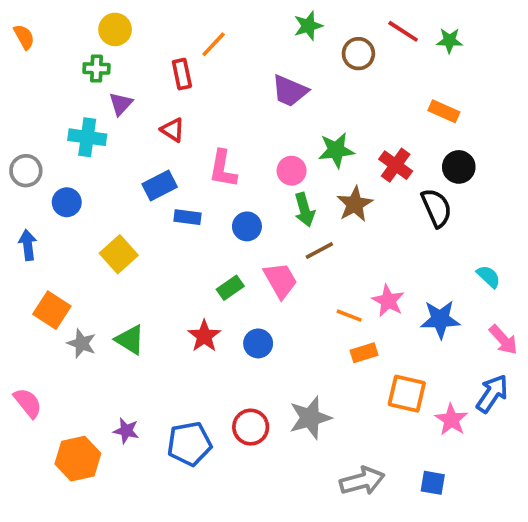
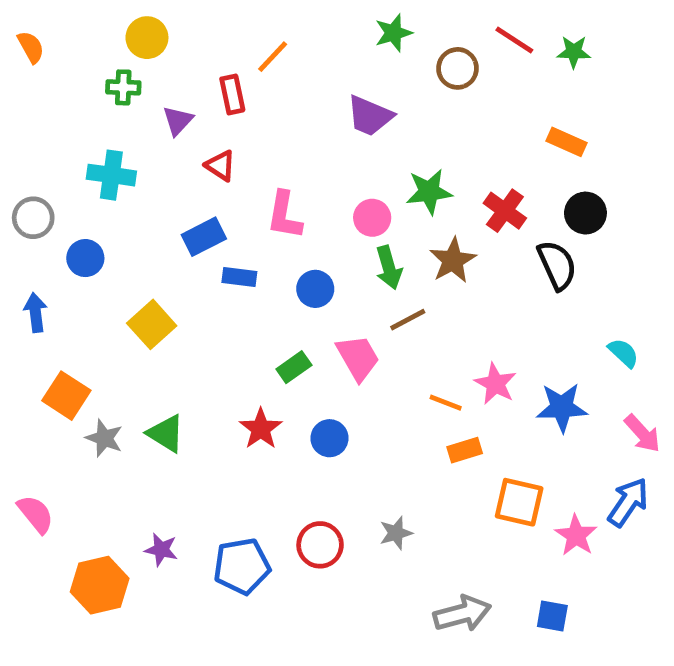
purple triangle: (121, 104) -> (178, 121), moved
gray star: (310, 418) -> (396, 533), size x0.6

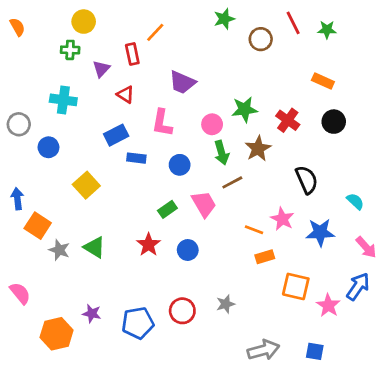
red line: (514, 40) -> (293, 23), turned 30
purple trapezoid: (370, 116) -> (182, 82), moved
black semicircle: (557, 265) -> (307, 180), moved
blue arrow: (36, 313) -> (17, 199), moved

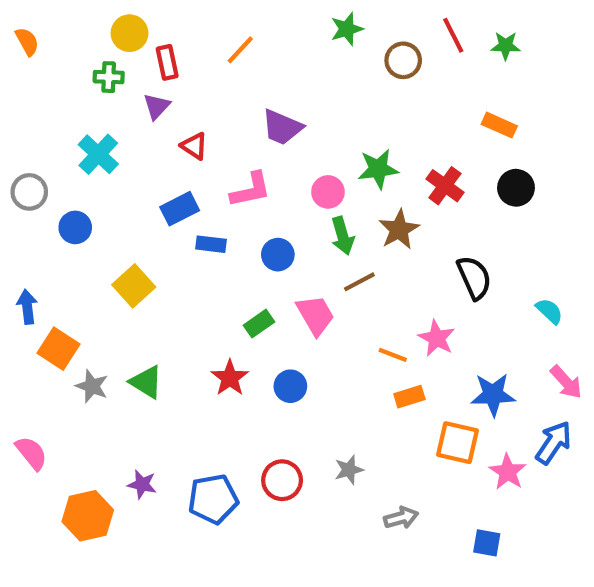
red rectangle: (132, 54) -> (167, 62), moved
cyan cross: (63, 100) -> (98, 154), turned 35
pink L-shape: (162, 123) -> (251, 190), turned -112
blue star: (320, 232) -> (493, 395), moved
gray arrow: (263, 350) -> (401, 518), moved, size x0.7

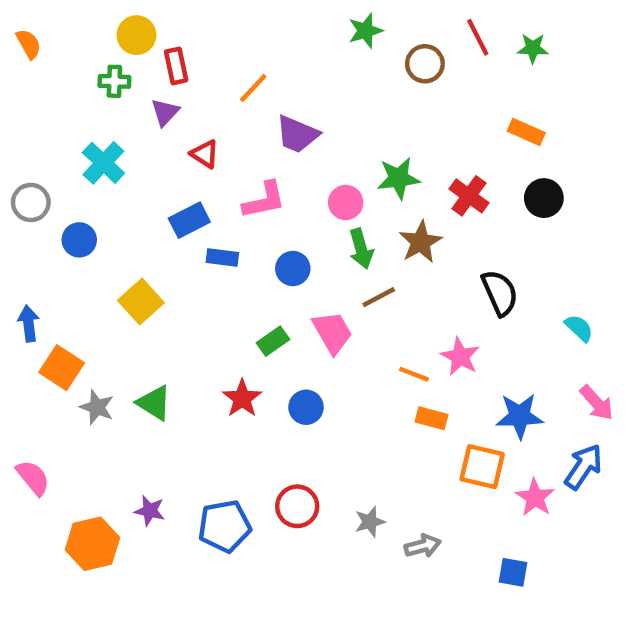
orange line: (240, 50) -> (253, 88), moved
orange rectangle: (409, 397) -> (432, 418), turned 32
gray star: (349, 470) -> (370, 522), moved

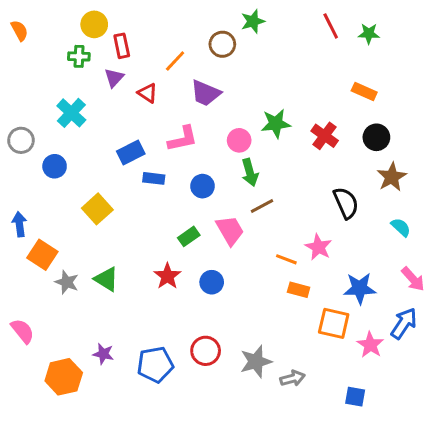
brown circle: (425, 64) -> (222, 44), moved
red triangle: (205, 154) -> (148, 93), moved
brown star: (421, 242) -> (392, 177), moved
gray star: (370, 522) -> (256, 362), size x1.5

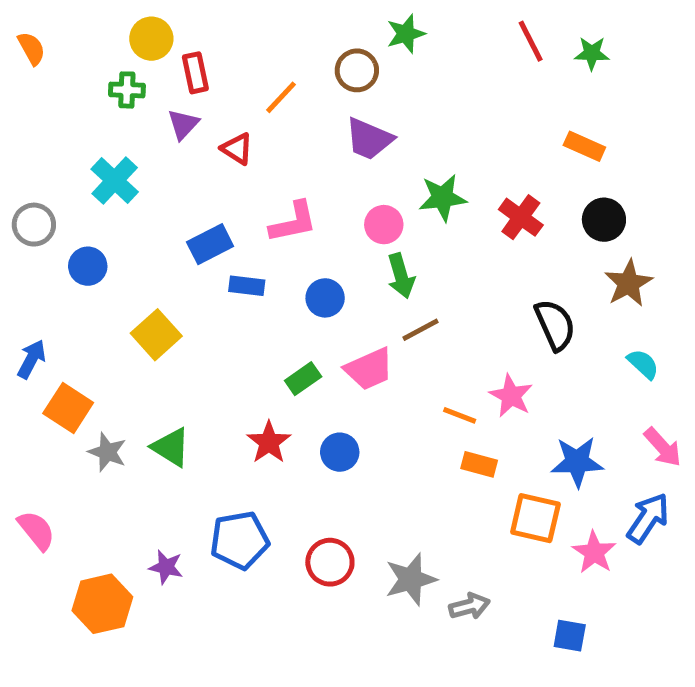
purple trapezoid: (206, 93) -> (369, 139), moved
blue arrow: (19, 224) -> (31, 359), turned 35
pink trapezoid: (230, 230) -> (369, 369), turned 96
blue pentagon: (155, 365) -> (239, 540), moved

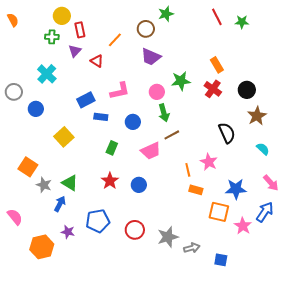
orange rectangle: (584, 146) -> (217, 65), moved, turned 35
blue arrow: (31, 359) -> (60, 204), moved
green rectangle: (303, 379) -> (112, 148), moved, turned -32
orange line: (460, 415) -> (188, 170), turned 56
blue square: (570, 636) -> (221, 260), moved

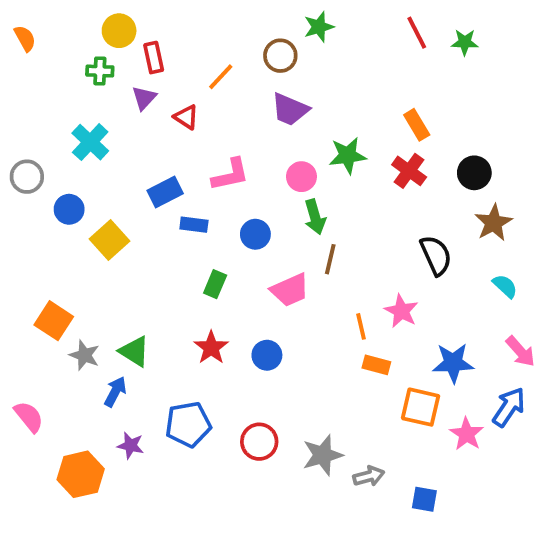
brown line: (172, 135) -> (330, 259), turned -49
yellow square: (64, 137) -> (109, 240), moved

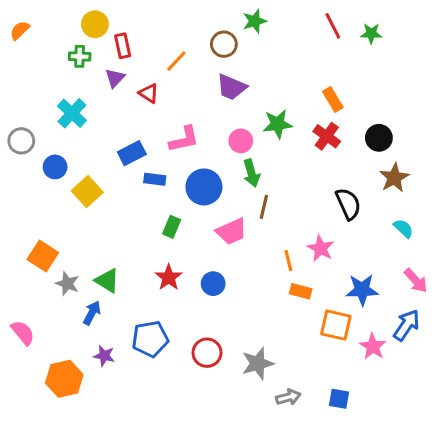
orange semicircle: (25, 38) -> (20, 30), turned -105
blue circle: (255, 234) -> (204, 187), size x1.5
gray arrow: (369, 476) -> (288, 397), moved

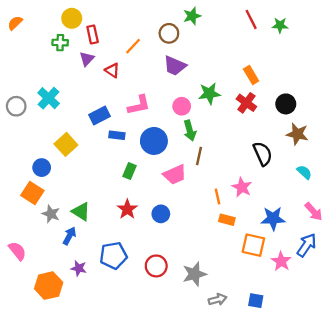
cyan cross: (72, 113) -> (49, 98), moved
blue circle: (55, 167) -> (42, 168), moved
brown star: (394, 178) -> (297, 134), turned -30

